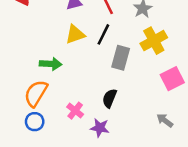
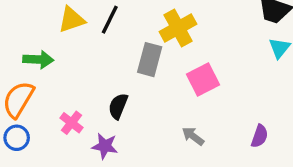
gray rectangle: (121, 58) -> (150, 60), moved

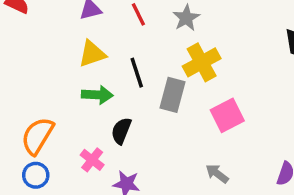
black line: (110, 20) -> (137, 73), moved, turned -44
green arrow: (38, 60) -> (97, 95), moved
black semicircle: (118, 106) -> (121, 131), moved

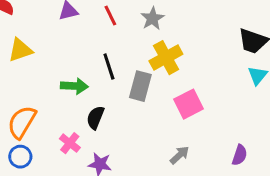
yellow triangle: (92, 54) -> (20, 50), moved
gray arrow: (217, 174) -> (179, 155), turned 100

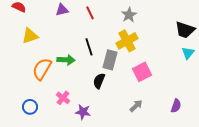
gray star: (152, 18) -> (129, 15), moved
black semicircle: (95, 118) -> (99, 81), moved
orange semicircle: (22, 122) -> (42, 69), moved

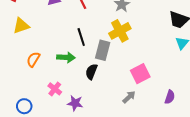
green arrow: (66, 60) -> (66, 57), moved
orange semicircle: (42, 69) -> (33, 59), size x0.7
pink square: (142, 72) -> (140, 74), moved
blue circle: (30, 107) -> (24, 106), moved

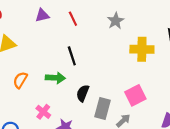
yellow cross: (120, 31) -> (142, 49), moved, turned 30
gray rectangle: (103, 50) -> (102, 109), moved

